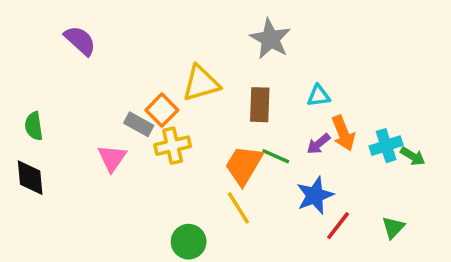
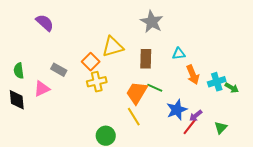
gray rectangle: (139, 124) -> (59, 70), moved
purple arrow: (318, 144) -> (196, 116), moved
pink triangle: (112, 158) -> (42, 89), moved, turned 30

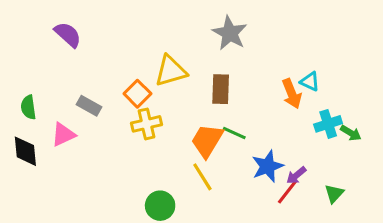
cyan triangle: (179, 54) -> (310, 82), moved, turned 32
orange arrow: (193, 75) -> (292, 94), moved

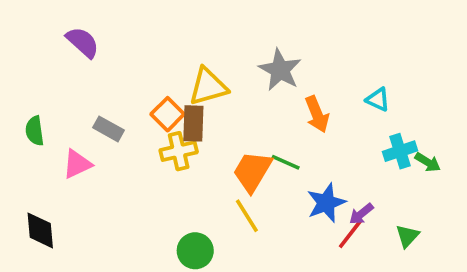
gray star: (230, 33) -> (280, 70), moved
brown rectangle: (221, 89) -> (193, 123), moved
orange arrow: (292, 94) -> (317, 114), moved
black diamond: (25, 151) -> (40, 230), moved

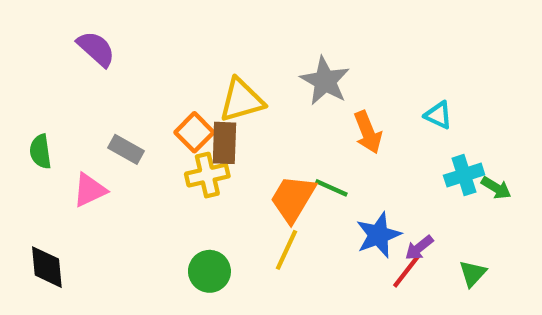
yellow line: (247, 216) -> (286, 250), turned 57
green circle: (195, 251) -> (209, 271), moved

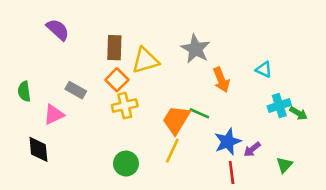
brown rectangle: (224, 143) -> (114, 48), moved
black diamond: (47, 267) -> (38, 149), moved
red line: (406, 271) -> (232, 173), moved, turned -45

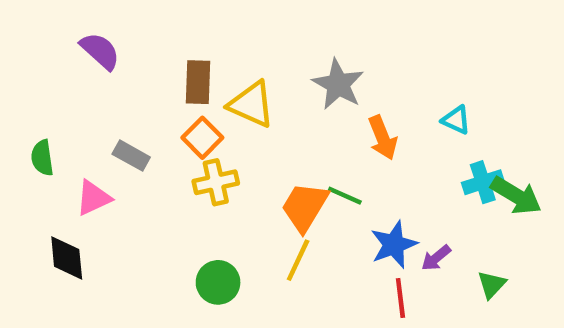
yellow triangle: (145, 60) -> (251, 104), turned 40
green arrow: (299, 113) -> (516, 196), size x1.6

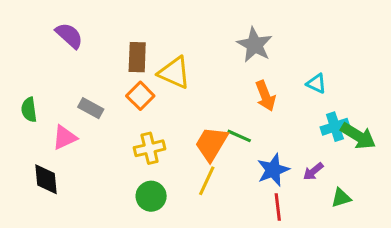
gray star: (338, 84) -> (255, 45), moved
yellow cross: (216, 182) -> (150, 148), moved
purple arrow: (436, 258) -> (313, 171), moved
green triangle: (492, 285) -> (341, 198), turned 30

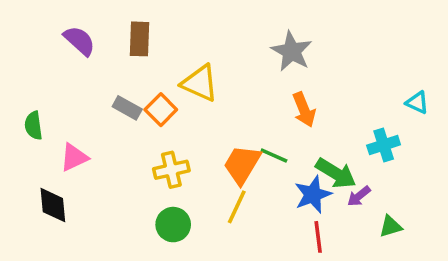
brown rectangle: (137, 57) -> (140, 39), moved
cyan triangle: (316, 83) -> (417, 103), moved
gray rectangle: (91, 108) -> (127, 108), moved
green arrow: (358, 136) -> (336, 173), moved

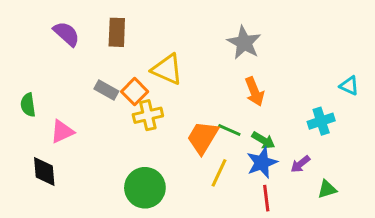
yellow cross: (171, 170) -> (148, 115), moved
green arrow: (336, 173) -> (263, 140), moved, size x0.7
yellow line: (237, 207) -> (219, 173), moved
green circle: (173, 225) -> (145, 188), size x1.4

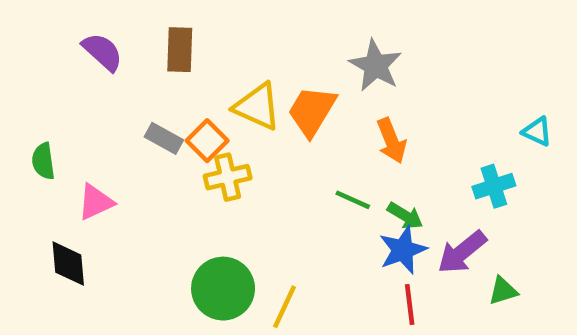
orange trapezoid: (203, 137) -> (312, 111), moved
purple arrow: (300, 164) -> (462, 252), size x1.6
yellow line: (219, 173) -> (284, 307), moved

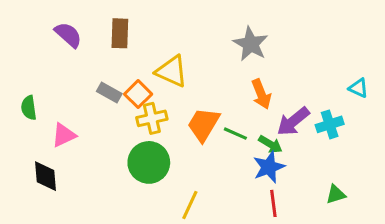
orange trapezoid: (312, 111) -> (204, 124), moved
purple arrow: (462, 252) -> (293, 121), moved
green circle: (223, 289) -> (149, 162), moved

